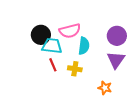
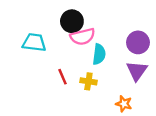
black circle: (41, 35) -> (72, 21), moved
cyan trapezoid: (52, 46) -> (34, 42), moved

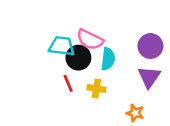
black circle: (72, 21) -> (78, 58), moved
pink semicircle: (83, 37) -> (90, 40), turned 40
cyan trapezoid: (34, 42) -> (62, 46), moved

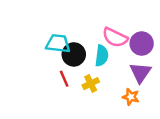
pink semicircle: (90, 40) -> (115, 37), moved
yellow cross: (96, 89) -> (91, 84), turned -35
orange star: (135, 113) -> (131, 97), moved

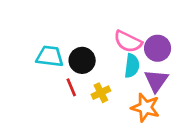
cyan trapezoid: (58, 44) -> (50, 56), moved
cyan semicircle: (102, 56) -> (132, 66), moved
orange star: (131, 97) -> (145, 108), size x1.5

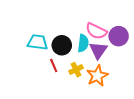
cyan semicircle: (132, 66) -> (83, 43), moved
purple triangle: (156, 81) -> (98, 50), moved
orange star: (145, 108) -> (97, 76), moved, turned 30

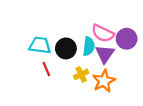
red line: (54, 66) -> (46, 69), moved

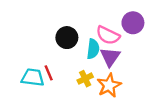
purple circle: (127, 39) -> (133, 23), moved
cyan trapezoid: (40, 45) -> (33, 77), moved
black circle: (66, 48) -> (67, 38), moved

